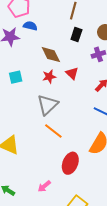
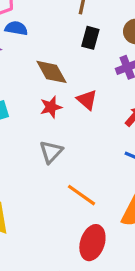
gray triangle: (48, 105) -> (51, 152), size x0.7
orange line: (53, 131) -> (82, 195), moved

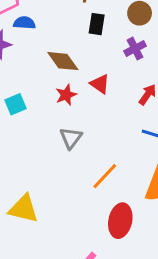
orange line: (82, 195) -> (105, 176), turned -76

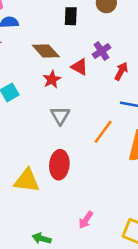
purple cross: (135, 49) -> (101, 51), moved
orange line: (105, 176) -> (103, 132), moved
red ellipse: (120, 221) -> (59, 165), moved

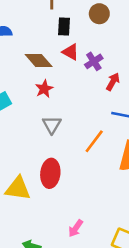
red triangle: (80, 67) -> (71, 52), moved

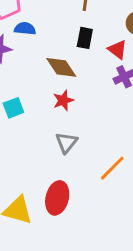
black rectangle: (64, 27) -> (85, 38), moved
red triangle: (71, 52) -> (117, 49), moved

